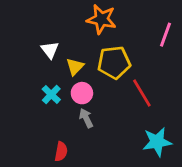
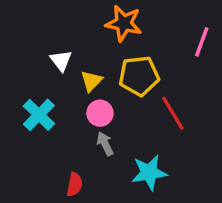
cyan cross: (51, 94) -> (39, 115), moved, size x1.4
cyan star: (157, 142) -> (149, 173), moved

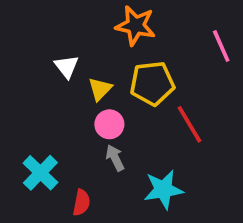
pink line: (202, 42) -> (221, 46), turned -44
cyan cross: (39, 115) -> (40, 173), moved

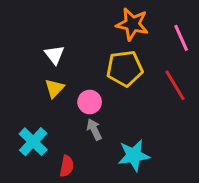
orange star: (135, 26) -> (132, 24), moved
yellow triangle: (100, 89) -> (54, 88), moved
red line: (190, 124) -> (175, 85), moved

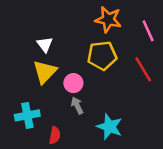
yellow triangle: (54, 88) -> (45, 72), size x1.5
cyan cross: (33, 142) -> (27, 115), turned 35
cyan star: (134, 155) -> (110, 127), turned 30

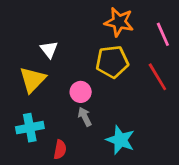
yellow triangle: (45, 72) -> (33, 80), moved

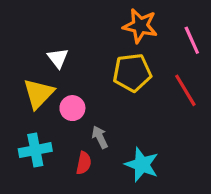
pink circle: (81, 92) -> (72, 108), moved
red semicircle: (60, 150) -> (84, 163), moved

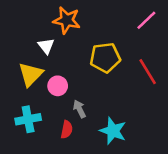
orange star: (140, 26) -> (67, 20), moved
pink line: (192, 40) -> (146, 20), moved, turned 70

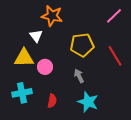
yellow triangle: (31, 74) -> (24, 58), turned 45
gray arrow: (80, 109) -> (79, 76), moved

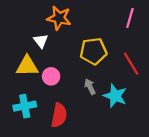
pink line: (114, 16) -> (130, 18), turned -30
red semicircle: (52, 101) -> (59, 115), size x1.5
cyan star: (88, 102) -> (115, 96), moved

